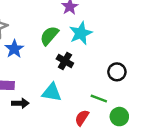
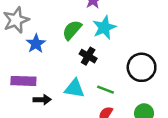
black circle: (117, 72) -> (142, 67), size x1.5
green line: (99, 98) -> (105, 90), moved

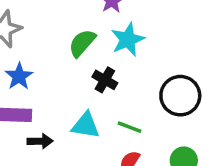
blue star: (36, 44) -> (19, 76), moved

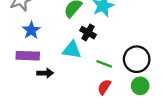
black circle: (180, 96) -> (137, 59), moved
cyan triangle: (86, 125) -> (72, 50), moved

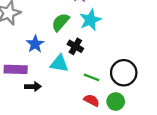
blue star: (31, 30) -> (35, 44), moved
green circle: (140, 86) -> (116, 102), moved
red semicircle: (104, 87) -> (92, 100), turned 84

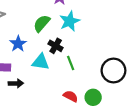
black circle: (124, 73) -> (113, 70), moved
green line: (92, 77) -> (71, 63), moved, turned 48

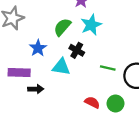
green line: (71, 63) -> (108, 68), moved, turned -56

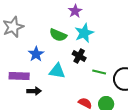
green semicircle: (62, 27) -> (58, 35), turned -108
black cross: (77, 50) -> (79, 56), moved

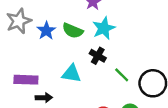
blue star: (36, 54) -> (46, 31), moved
green line: (99, 72) -> (122, 75), turned 32

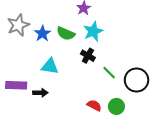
cyan triangle: (71, 74) -> (50, 66), moved
purple rectangle: (26, 80) -> (16, 85), moved

